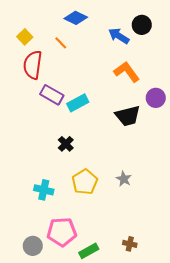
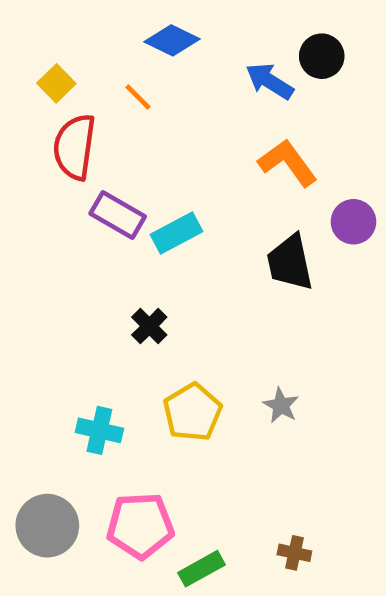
black trapezoid: (128, 116) -> (290, 263), turned 92
gray circle: (33, 246) -> (47, 526), moved, size x1.4

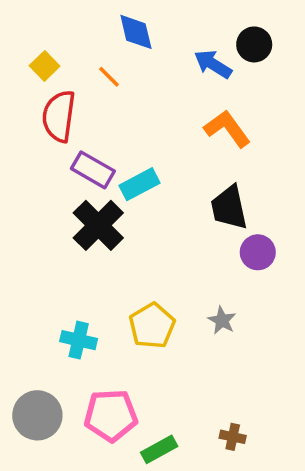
blue diamond: (172, 40) -> (136, 32), turned 51
purple circle: (353, 222) -> (258, 252), moved
black cross: (149, 326) -> (98, 225), moved, size x1.8

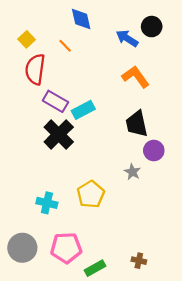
gray star: (222, 320) -> (132, 172), moved

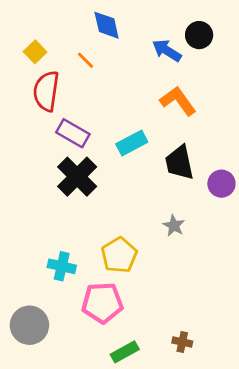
cyan rectangle: (83, 110) -> (132, 143), moved
purple circle: (154, 151) -> (221, 184), moved
pink pentagon: (66, 248) -> (102, 303), moved

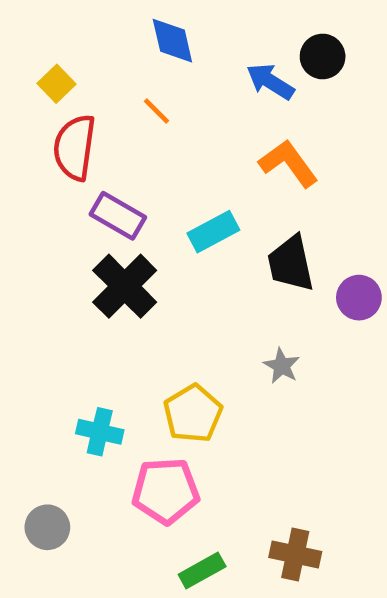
orange line: (86, 60) -> (157, 111), moved
gray circle: (29, 325) -> (47, 527), size x0.7
brown cross: (182, 342) -> (295, 555), size x1.5

